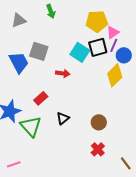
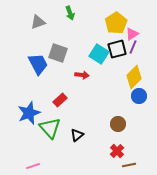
yellow pentagon: (97, 21) -> (116, 23), turned -30
blue circle: (124, 55) -> (139, 96), moved
black triangle: (63, 118) -> (77, 135), moved
brown line: (126, 163) -> (129, 165), moved, turned -64

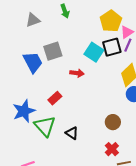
gray square: (58, 53) -> (53, 51), turned -36
black triangle: (77, 135) -> (72, 133), turned -48

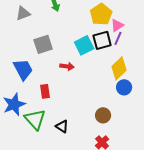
cyan square: (94, 52) -> (84, 45), turned 30
blue trapezoid: (33, 62) -> (23, 69), moved
red rectangle: (55, 98) -> (45, 91), turned -56

